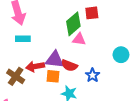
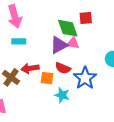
green diamond: (73, 24) -> (68, 28), turned -70
purple triangle: (55, 60) -> (59, 45), moved, turned -36
blue star: (92, 75) -> (85, 78), size x1.6

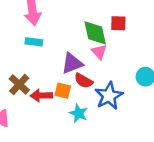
pink triangle: (73, 43) -> (99, 52), turned 32
purple triangle: (59, 45) -> (72, 63), moved
red arrow: (30, 68) -> (41, 96), moved

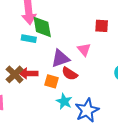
green diamond: (95, 33) -> (42, 27), moved
red arrow: (41, 96) -> (28, 73), moved
blue star: (109, 96) -> (87, 110), moved

